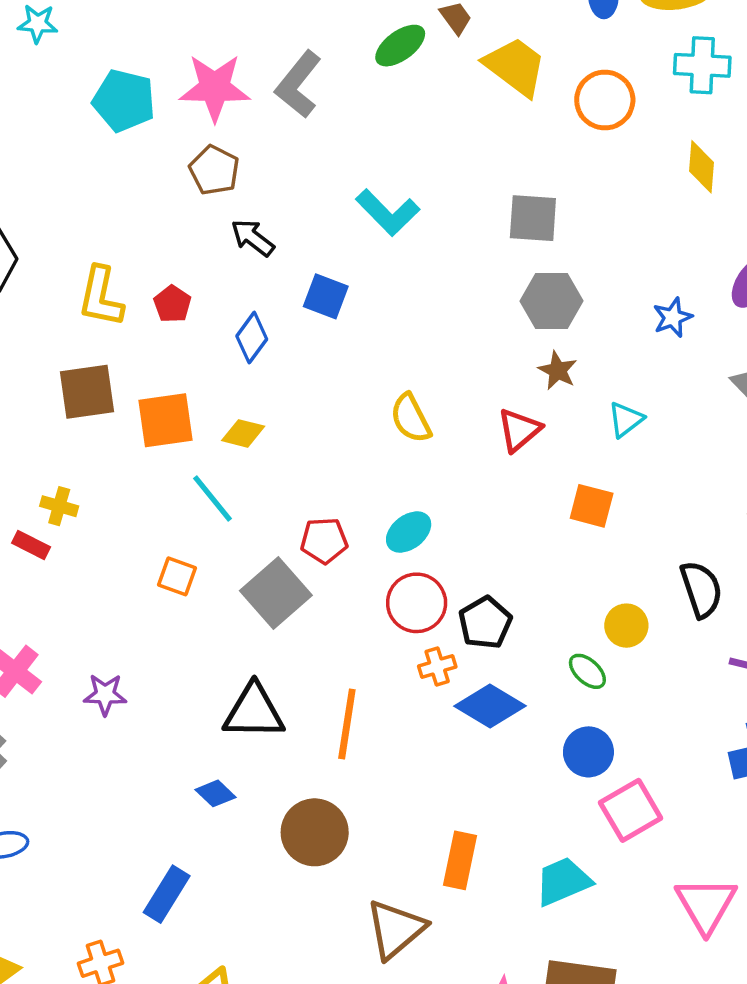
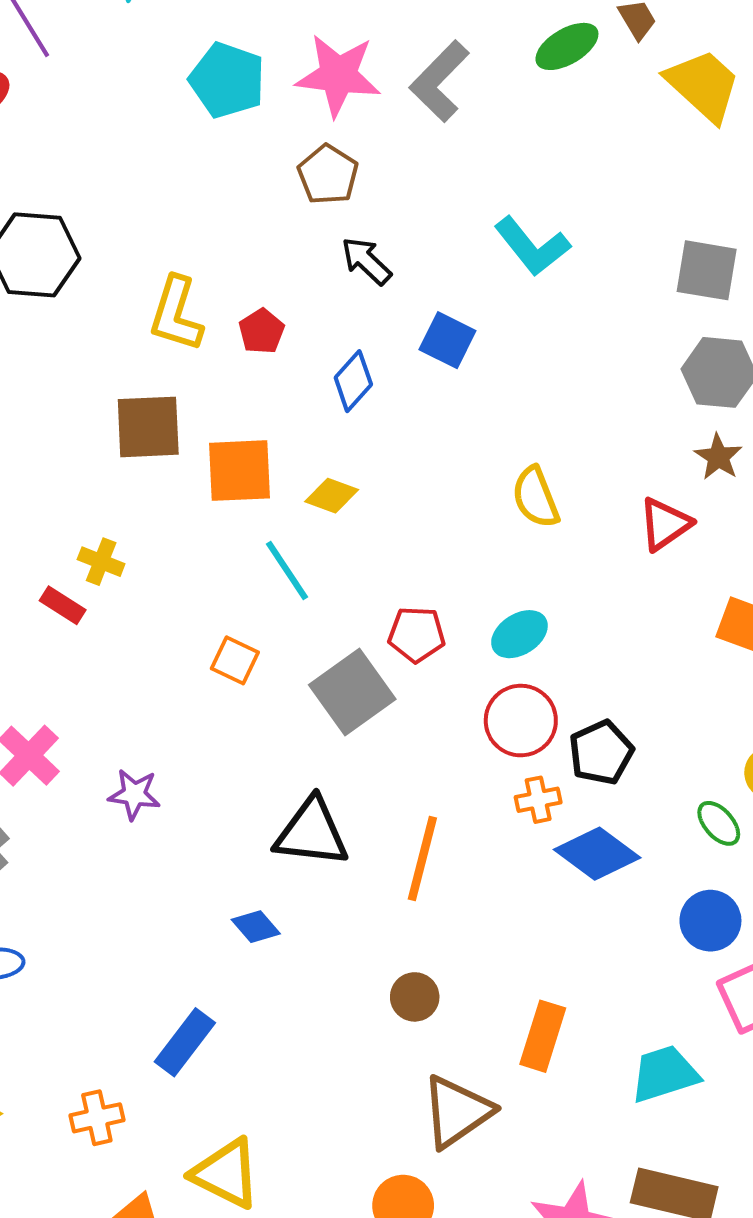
brown circle: (315, 832) -> (415, 997), moved, size x0.6

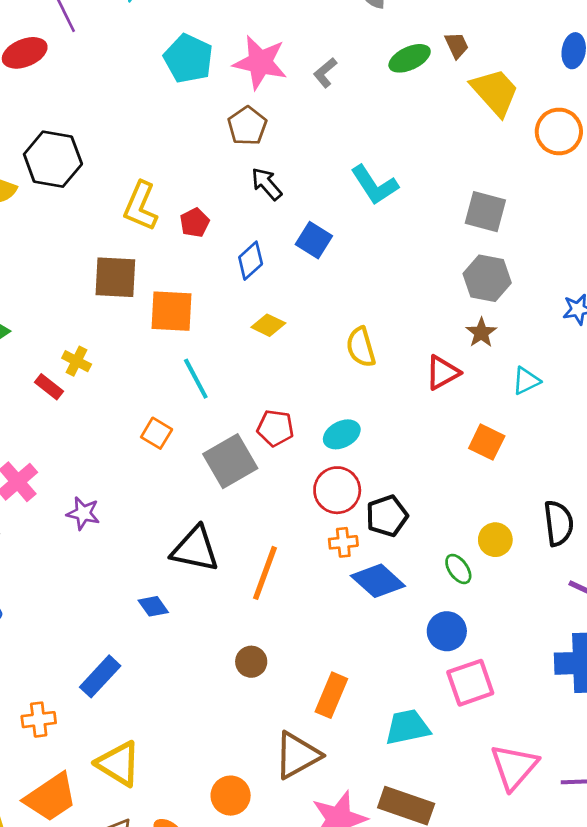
gray L-shape: (439, 81) -> (325, 73), size x0.6
yellow diamond: (332, 496) -> (268, 325), moved
brown triangle: (457, 1112) -> (297, 755), moved

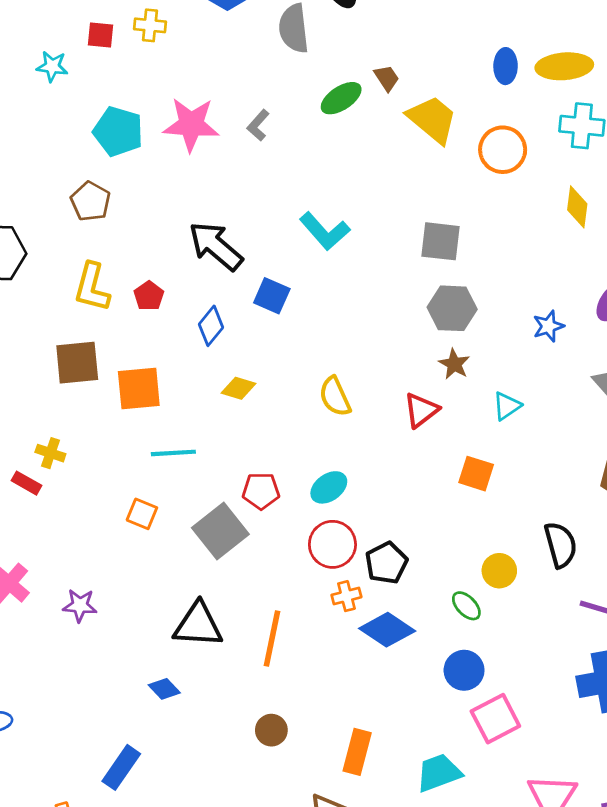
brown pentagon: (247, 126) -> (91, 201), moved
black arrow: (267, 184) -> (216, 246), size x1.6
cyan line: (196, 379) -> (173, 453), turned -57

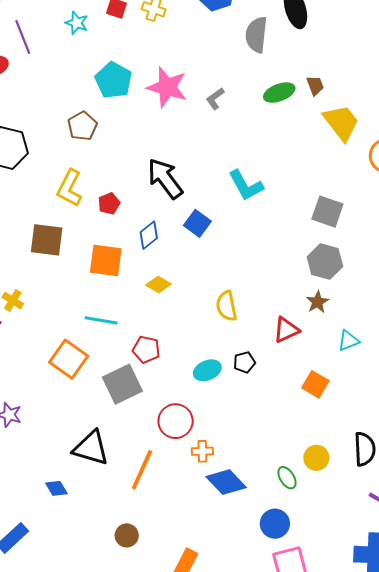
orange square: (139, 389) -> (106, 261), moved
red pentagon: (261, 491) -> (146, 349), moved
orange square: (142, 514) -> (69, 359), size x1.6
red circle: (332, 544) -> (176, 421), moved
black pentagon: (386, 563) -> (244, 362), moved, size x0.7

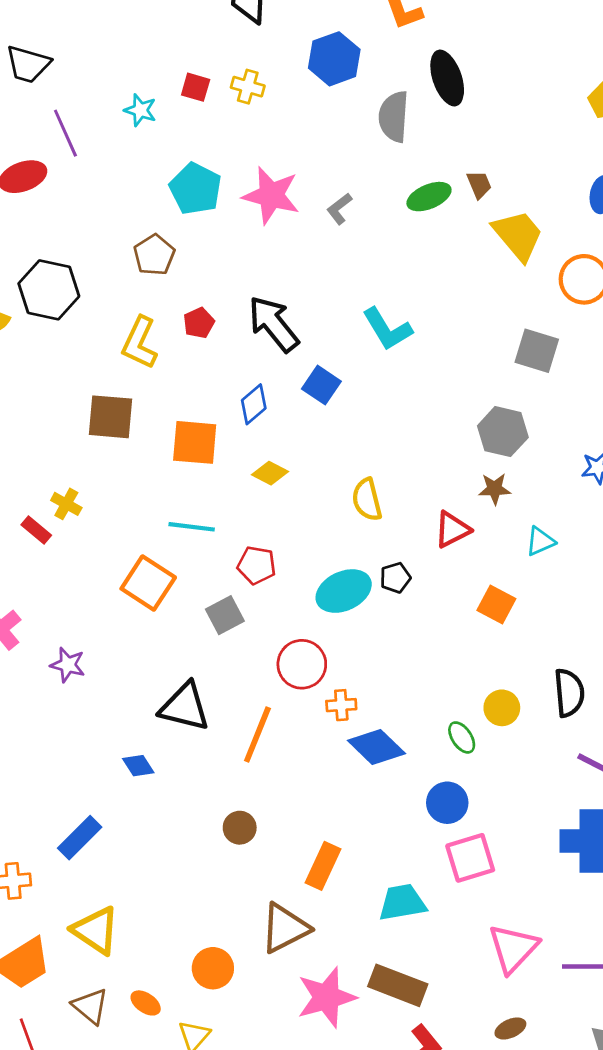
red pentagon: (109, 204) -> (199, 323), moved
gray square: (327, 212) -> (537, 351), moved
brown star: (317, 302) -> (495, 489), turned 30
cyan ellipse: (207, 370) -> (344, 591), size x1.4
gray square: (122, 384) -> (225, 615), size x0.7

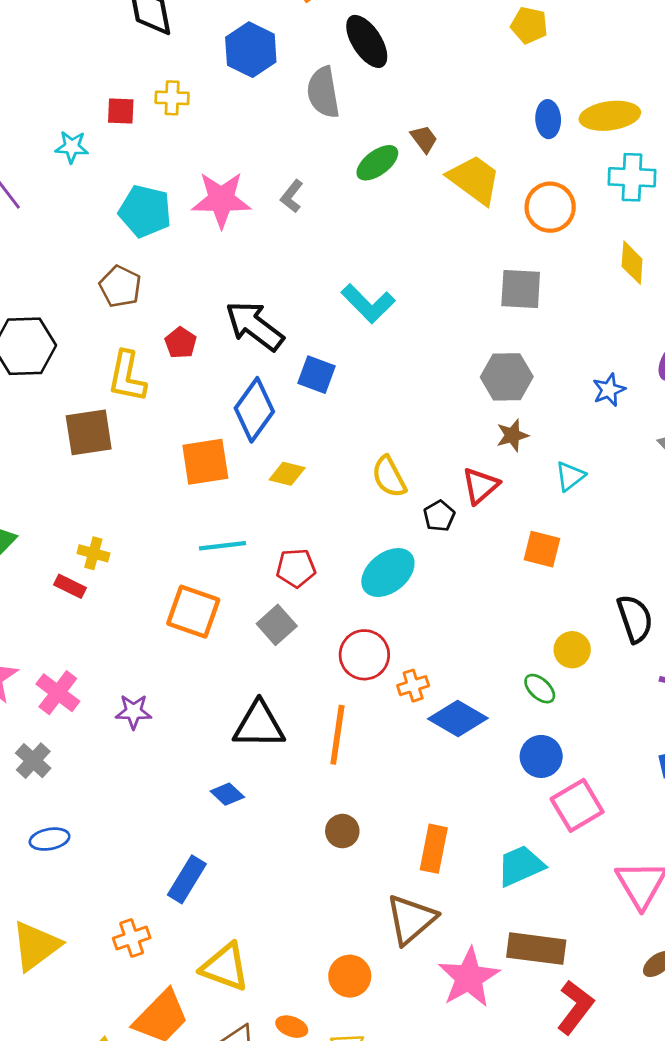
blue diamond: (254, 404) -> (254, 410), size x1.5
brown square: (110, 417) -> (89, 432), moved
black pentagon: (395, 578) -> (439, 516), moved

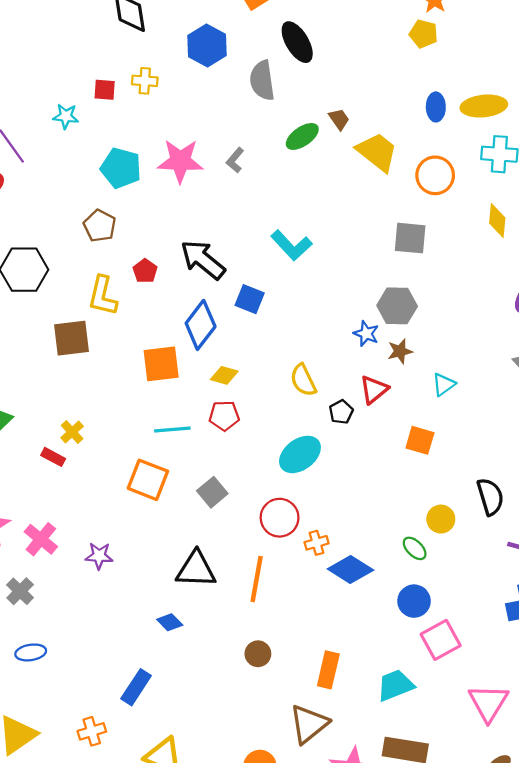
blue star: (609, 390) -> (366, 334), moved, turned -30
yellow cross: (93, 553) -> (72, 432), turned 30
red pentagon: (296, 568) -> (224, 416), moved

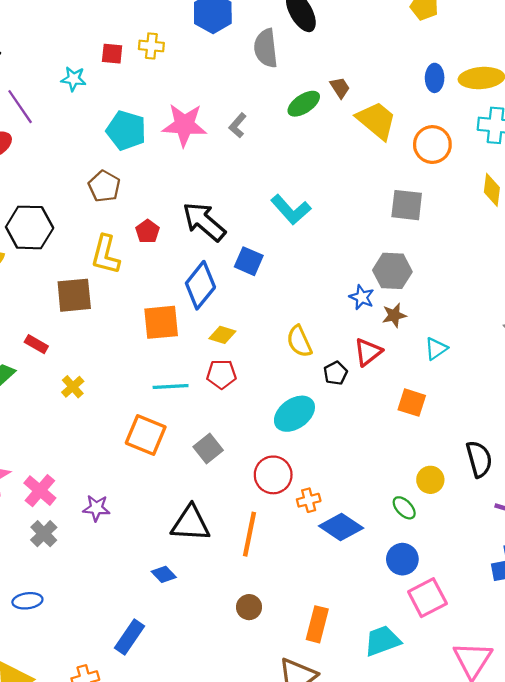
red rectangle: (53, 457) -> (36, 344), moved
gray cross: (20, 591) -> (44, 534), moved

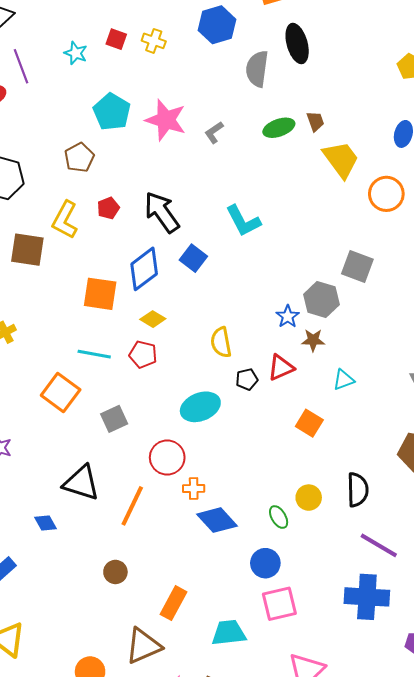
gray square: (407, 205) -> (357, 266), moved

